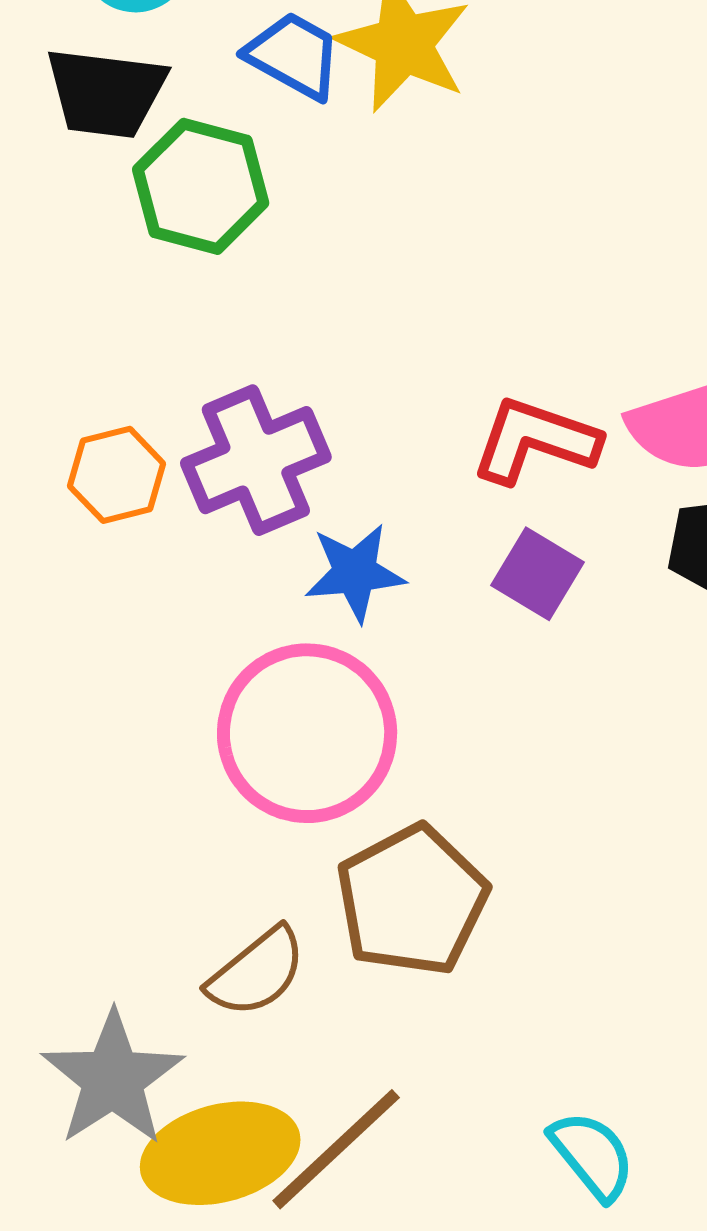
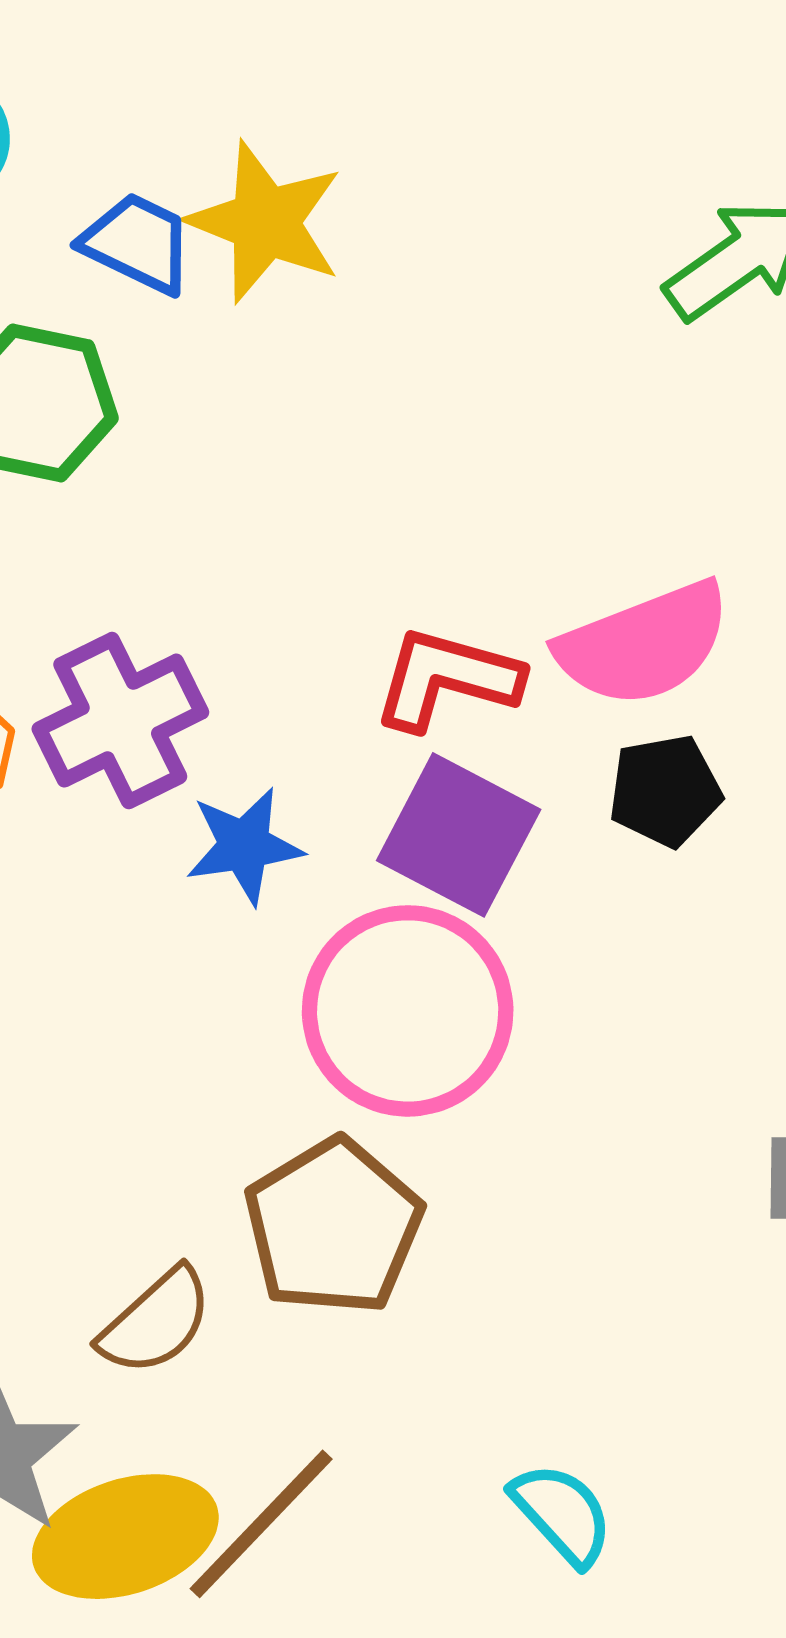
purple square: (537, 574) -> (459, 835), size x1.5
pink circle: (307, 733) -> (408, 1011), moved

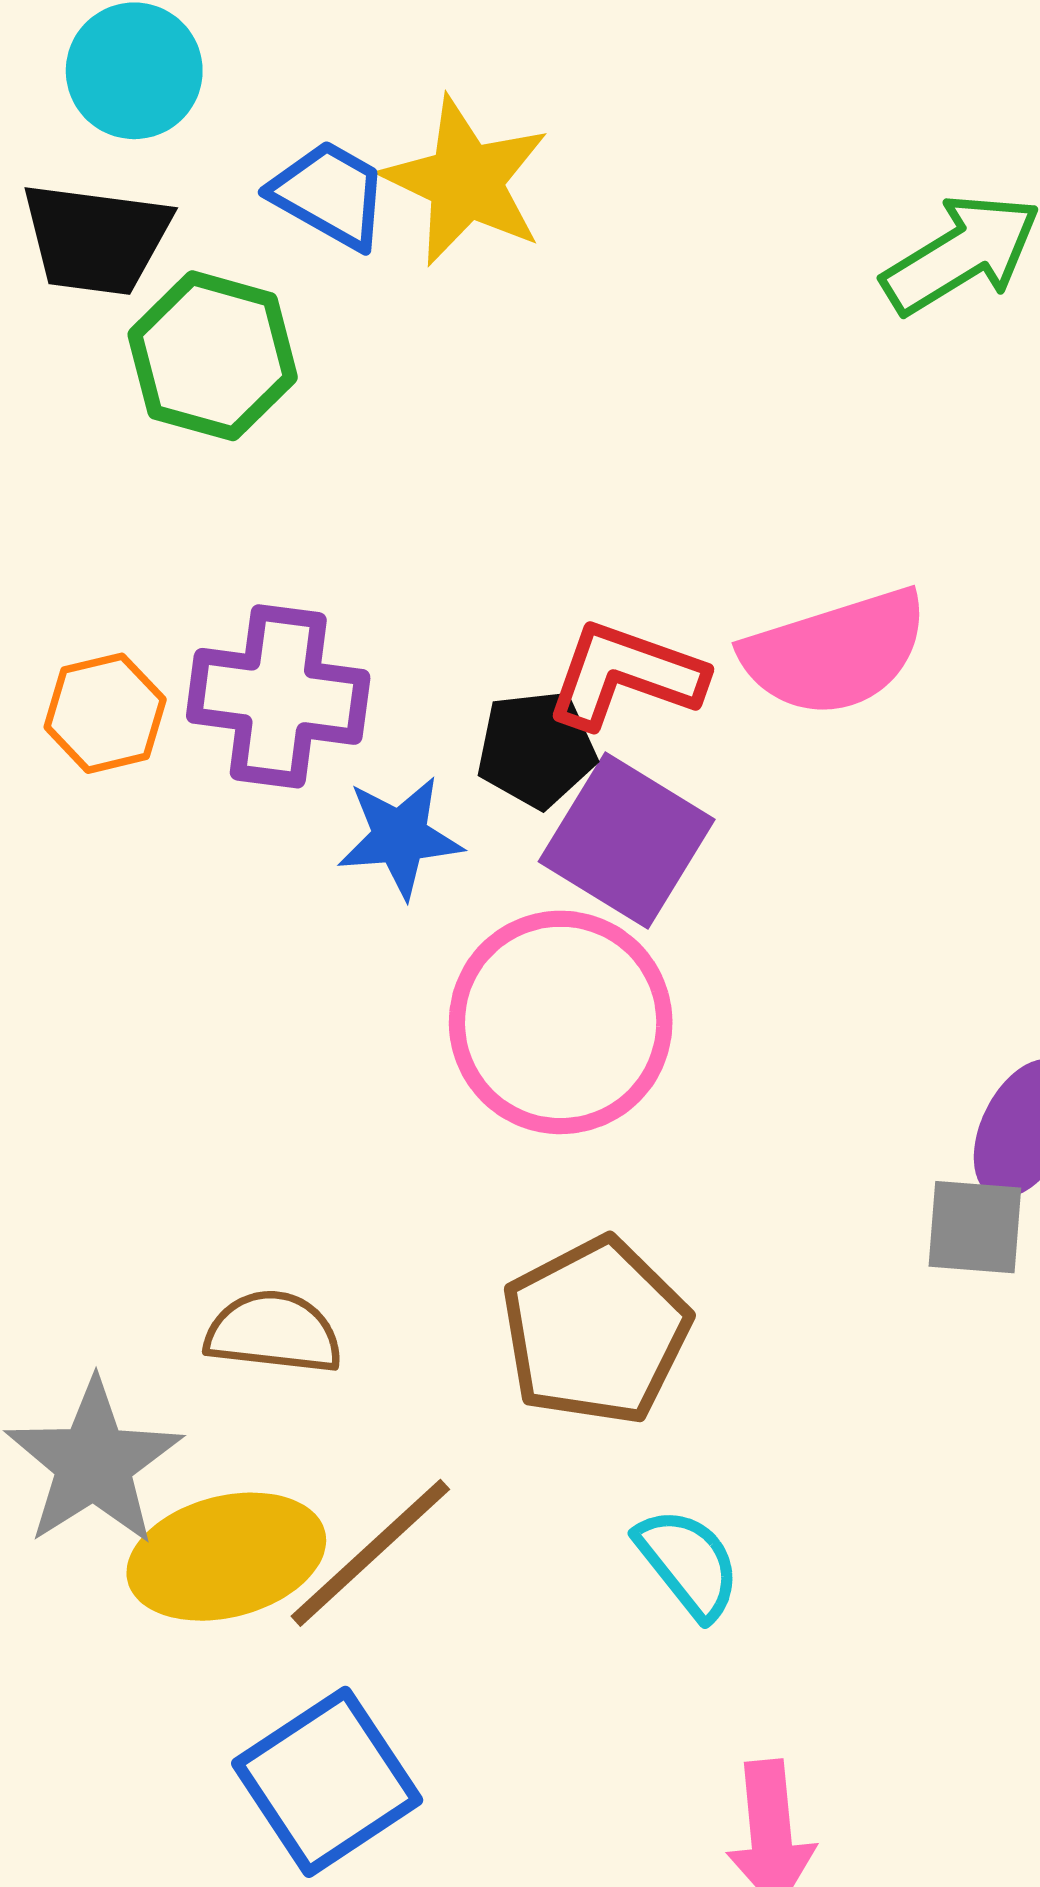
purple cross: (120, 721) -> (278, 696), turned 30
black pentagon: (665, 791) -> (536, 749), moved
brown pentagon: (333, 1227) -> (596, 1331), moved
brown semicircle: (156, 1322) -> (274, 1332), turned -135

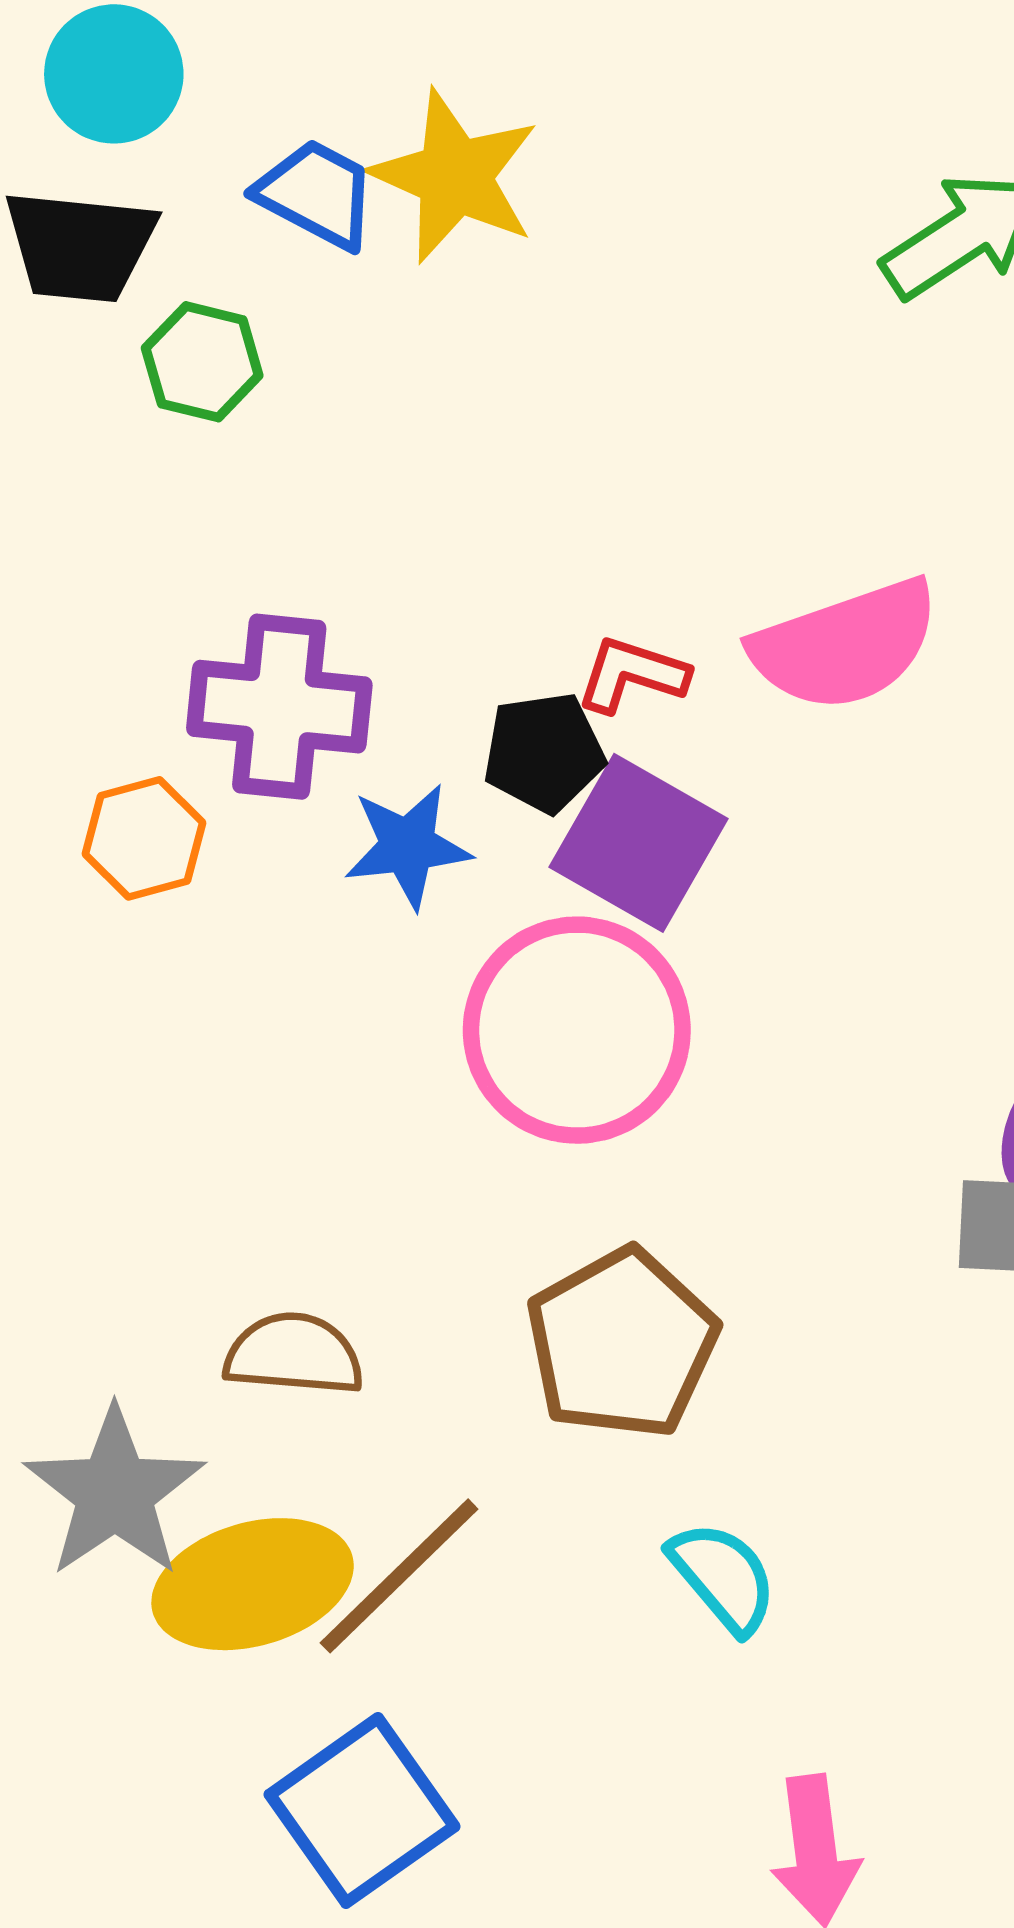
green hexagon: (213, 356) -> (202, 362), size x0.7
red L-shape: (625, 675) -> (632, 675), size x0.7
orange hexagon: (105, 713) -> (144, 838), moved

